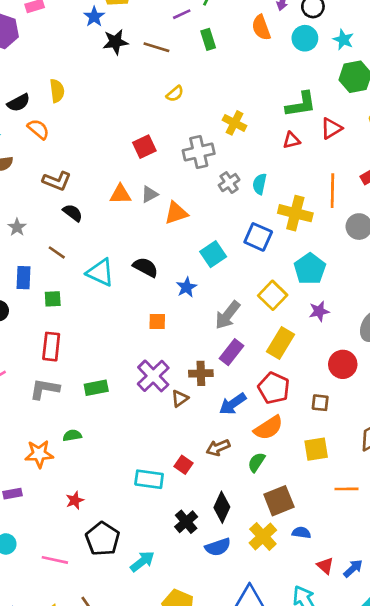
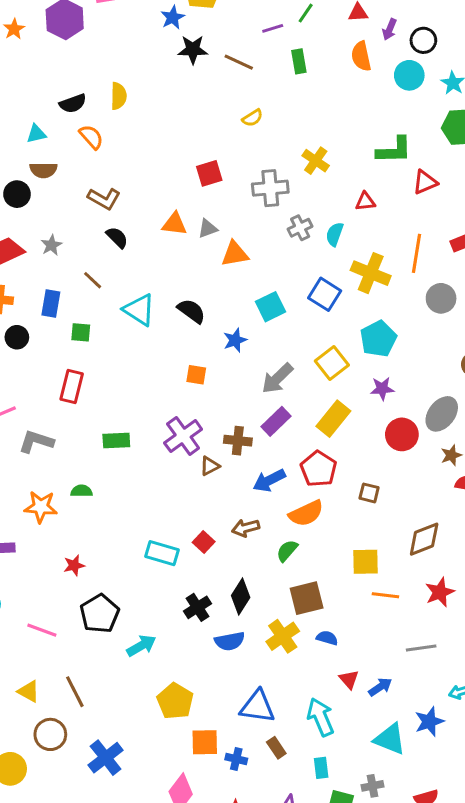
red triangle: (291, 140) -> (365, 202), moved
red circle: (343, 364) -> (402, 434), moved
gray L-shape: (45, 389) -> (36, 442), moved
yellow square: (316, 449) -> (366, 562), moved

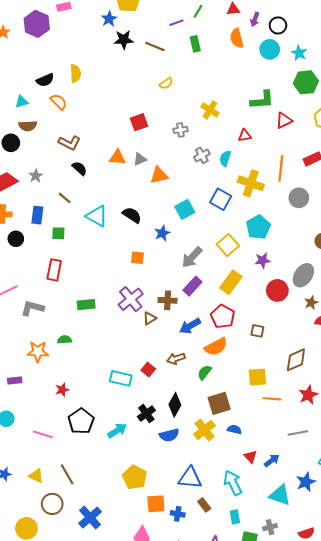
gray cross: (270, 188) -> (180, 130), size x0.6
cyan arrow: (141, 646) -> (117, 431), moved

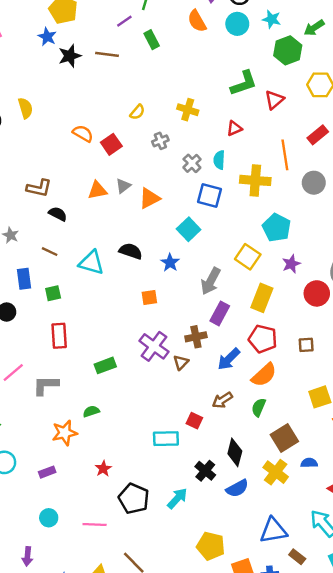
yellow semicircle: (166, 83) -> (137, 112), moved
orange semicircle: (59, 102) -> (83, 133), moved
blue square: (221, 199) -> (209, 195), moved

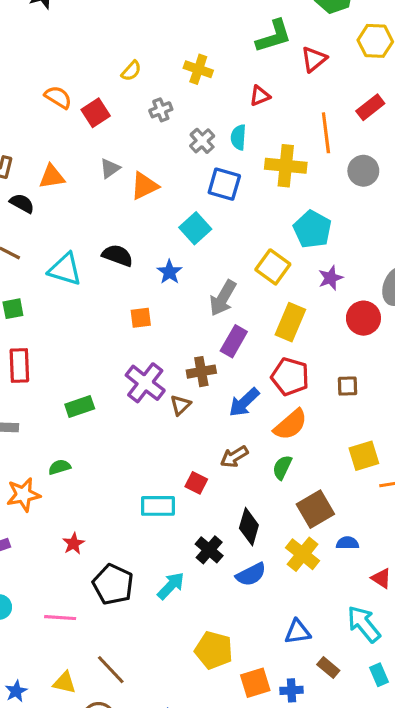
orange triangle: (97, 190) -> (52, 177), moved
blue triangle: (273, 531) -> (298, 632), size x0.7

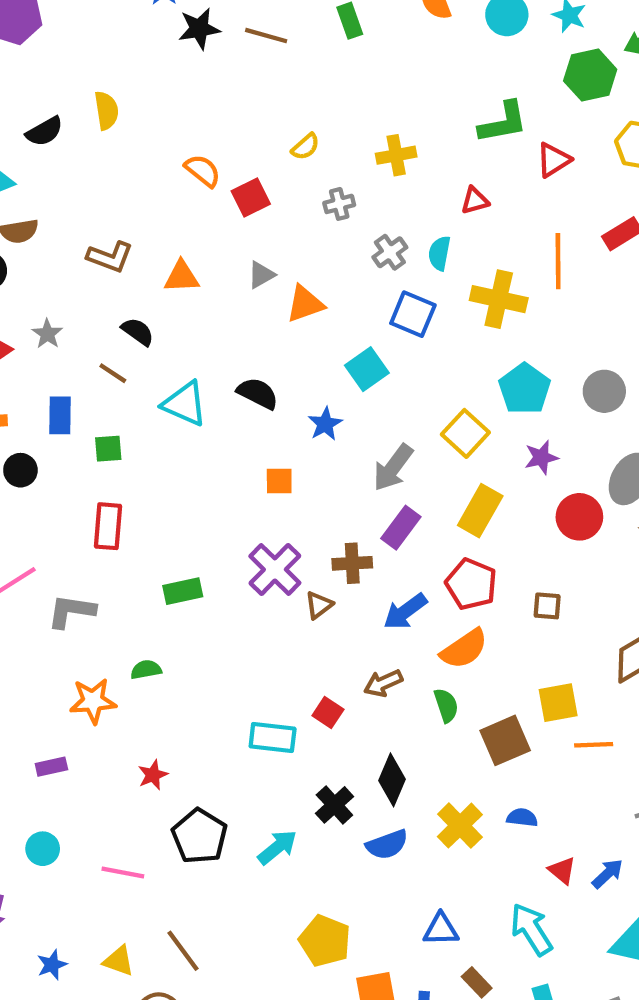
yellow cross: (198, 69) -> (396, 155), turned -36
gray circle: (363, 171) -> (604, 391), moved
black semicircle: (22, 203) -> (138, 332), moved
green semicircle: (282, 467) -> (446, 705), turned 130
brown square: (315, 509) -> (505, 740), moved

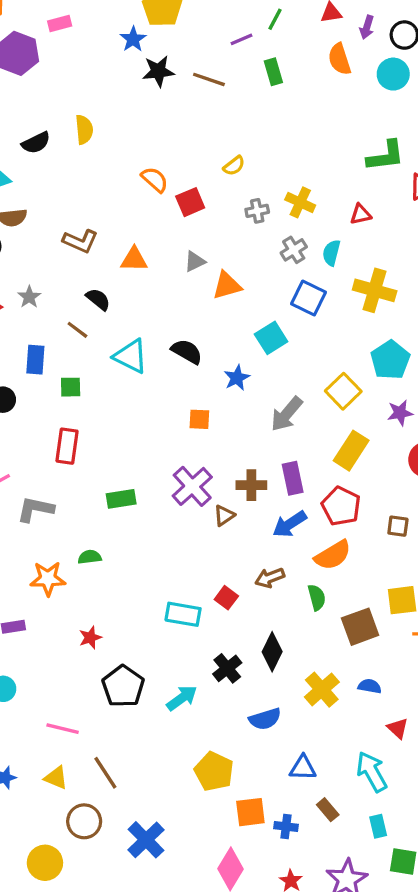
yellow cross: (396, 155) -> (300, 202), moved, turned 32
purple rectangle: (401, 528) -> (293, 478), moved, turned -52
blue semicircle: (387, 845) -> (265, 719), moved
pink line: (123, 873) -> (63, 729), moved

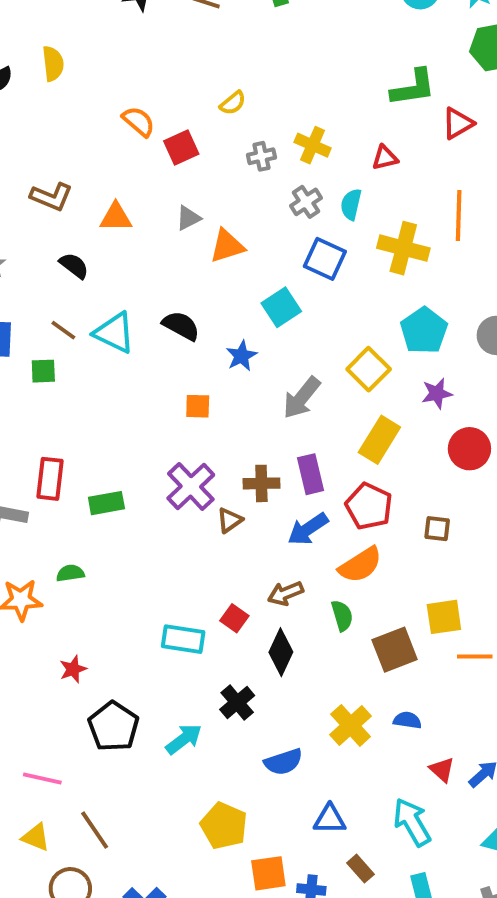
brown line: (77, 330) -> (63, 330), moved
red rectangle: (67, 446) -> (50, 479), moved
black diamond: (272, 652) -> (281, 652), moved

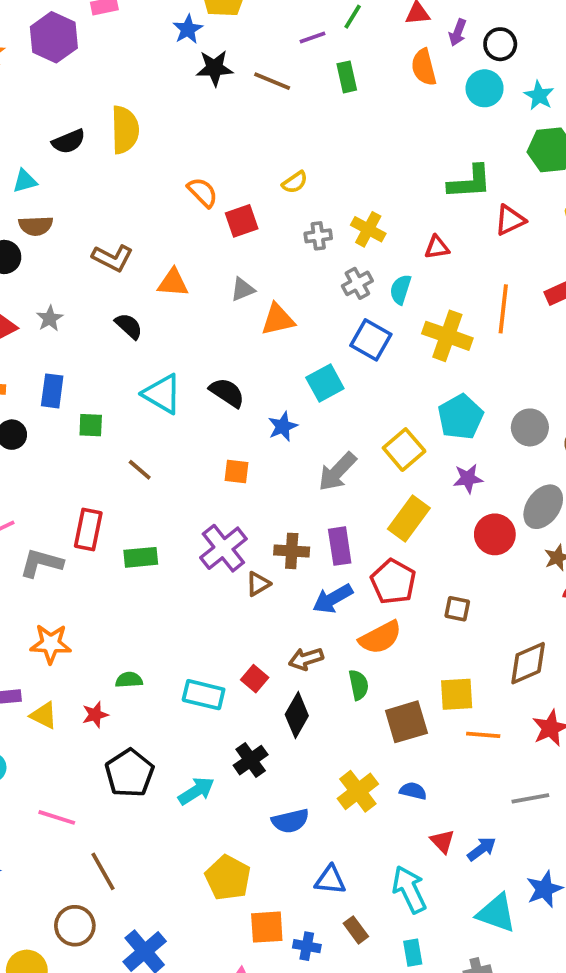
yellow semicircle: (53, 64) -> (125, 130), size x1.4
brown line: (63, 330) -> (140, 470), moved
green semicircle: (70, 573) -> (129, 680), moved
yellow triangle: (36, 837) -> (44, 715), moved

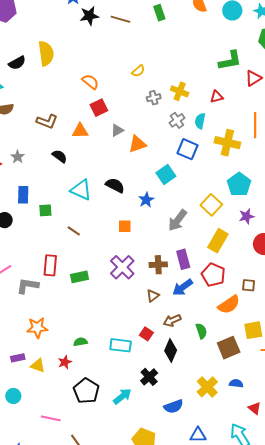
red square: (242, 221) -> (99, 108), moved
brown triangle: (258, 584) -> (153, 296), moved
orange semicircle: (380, 637) -> (229, 305), moved

